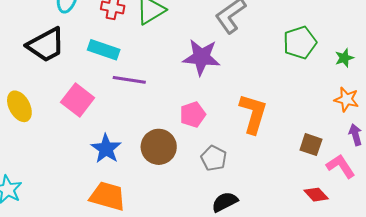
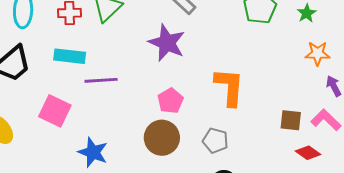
purple star: (201, 57) -> (167, 43), turned 30
brown square: (311, 145) -> (291, 120), moved
brown circle: (159, 147) -> (162, 138), moved
gray pentagon: (214, 158) -> (215, 141), moved

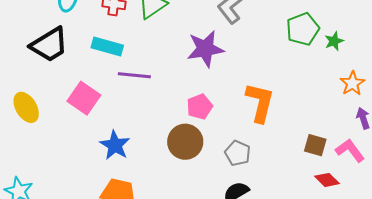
green star: (307, 13) -> (334, 41), moved
purple star: (167, 43) -> (205, 49), turned 30
orange star: (318, 53) -> (352, 83), turned 30

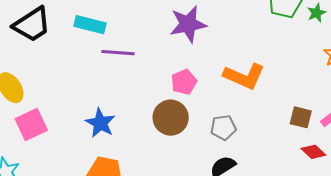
pink square: (84, 98) -> (31, 124), moved, turned 32
orange L-shape: (260, 102) -> (244, 76), turned 102
gray pentagon: (238, 153) -> (223, 128), turned -30

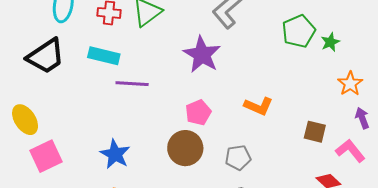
purple star: (188, 24) -> (202, 55), turned -30
orange L-shape: (244, 76) -> (258, 106), size x0.7
brown square: (301, 117) -> (315, 132), moved

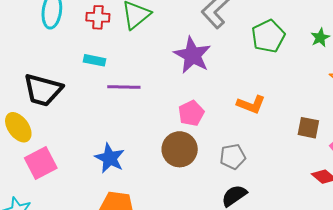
green pentagon: (299, 31) -> (268, 36), moved
black trapezoid: (46, 56) -> (43, 90), moved, turned 51
cyan rectangle: (104, 56) -> (94, 60), size x0.7

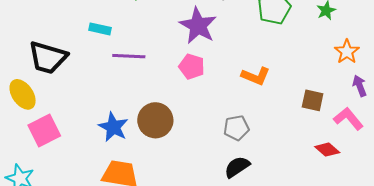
pink pentagon: (191, 113) -> (192, 67), moved, turned -30
brown circle: (180, 149) -> (155, 120), moved

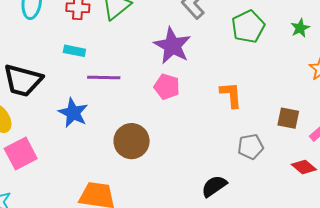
orange L-shape: (256, 76) -> (231, 95), turned -116
blue star: (113, 127) -> (73, 113), moved
gray pentagon: (236, 128) -> (251, 147), moved

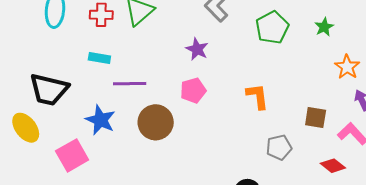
purple star: (172, 46) -> (197, 49), size x0.6
pink pentagon: (167, 87) -> (193, 90), turned -30
brown circle: (132, 141) -> (156, 122), moved
pink square: (21, 153) -> (72, 155), moved

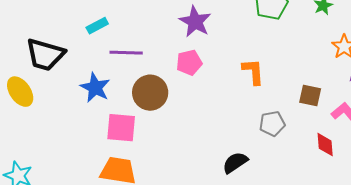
purple star: (197, 49) -> (195, 22), size x1.4
cyan rectangle: (99, 58) -> (97, 26), turned -40
pink square: (72, 155) -> (121, 128), moved, turned 32
red diamond: (333, 166) -> (325, 145), turned 45

